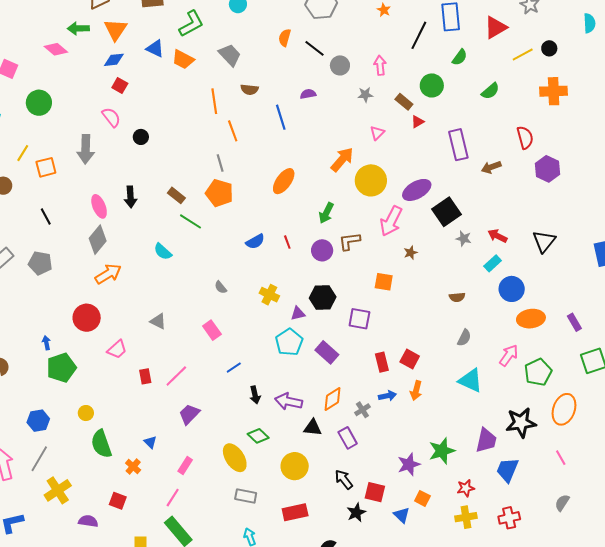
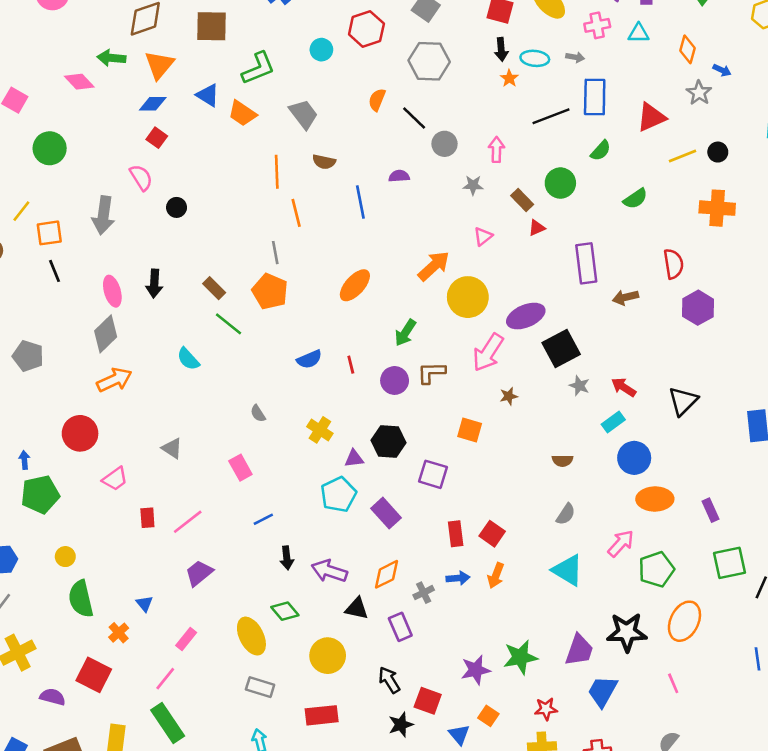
black line: (419, 35) -> (551, 116), turned 36
black line: (46, 217) -> (54, 271), moved
red square: (118, 501) -> (94, 675), size x1.5

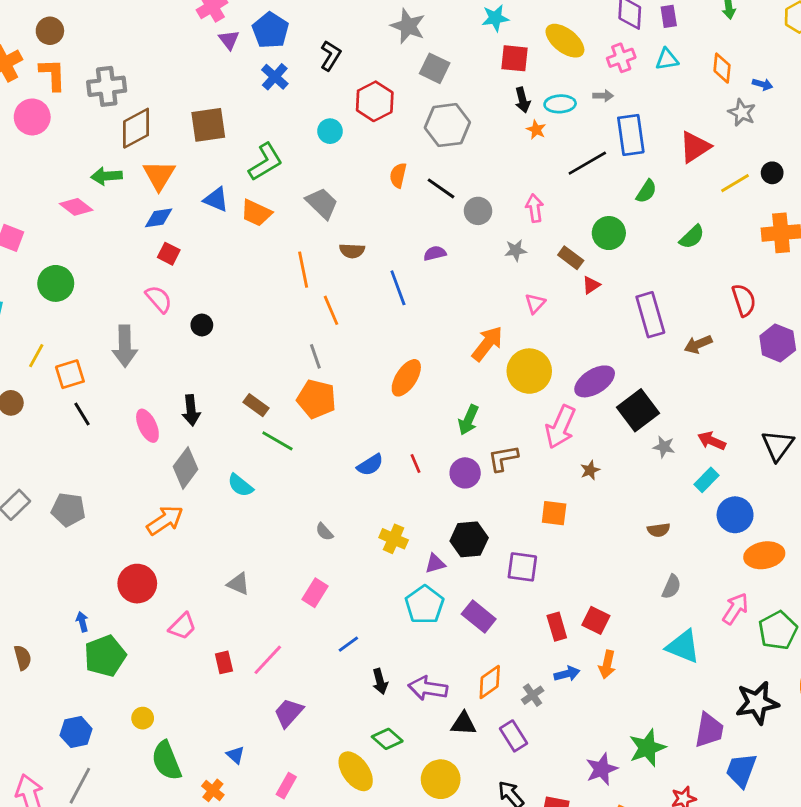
gray diamond: (106, 334) -> (185, 468), moved
pink rectangle: (240, 468) -> (315, 593), turned 70

